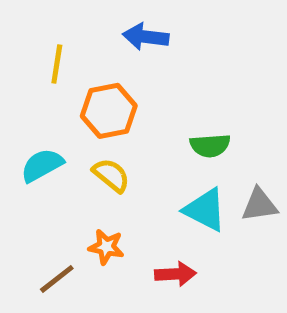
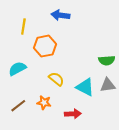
green semicircle: (210, 146) -> (107, 60), moved
yellow semicircle: (111, 175) -> (56, 79), moved
brown line: (57, 279) -> (18, 106), moved

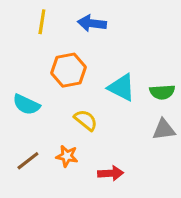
yellow line: (23, 27) -> (42, 22), moved
cyan semicircle: (17, 69) -> (26, 105), turned -126
cyan triangle: (85, 87) -> (122, 87), moved

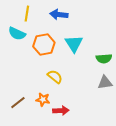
cyan triangle: (122, 87) -> (74, 44), moved, turned 30
cyan semicircle: (26, 105) -> (17, 34), moved
red arrow: (111, 173) -> (61, 111), moved

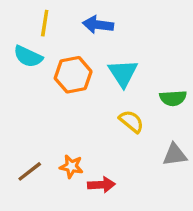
yellow semicircle: (55, 77) -> (131, 121), moved
gray triangle: (105, 83) -> (175, 155), moved

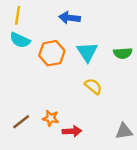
yellow line: (45, 23) -> (18, 15), moved
green semicircle: (173, 98) -> (123, 53), moved
gray triangle: (175, 155) -> (124, 131), moved

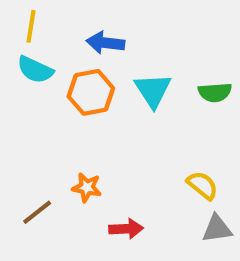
blue arrow: (70, 18) -> (105, 43), moved
yellow semicircle: (93, 86) -> (202, 185), moved
orange star: (51, 118) -> (87, 187), moved

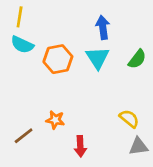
blue arrow: (105, 43) -> (103, 27), moved, turned 75
green semicircle: (215, 92) -> (137, 59), turned -48
red arrow: (126, 229) -> (80, 146), turned 90

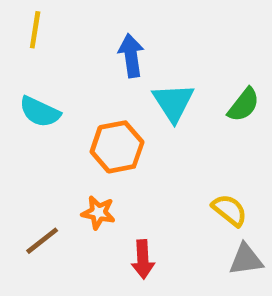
blue arrow: (103, 27) -> (131, 56), moved
cyan semicircle: (22, 45) -> (40, 112), moved
orange hexagon: (58, 59) -> (117, 147), moved

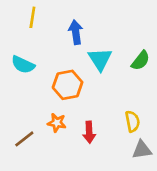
yellow line: (35, 30) -> (32, 17), moved
yellow semicircle: (230, 210) -> (132, 121), turned 40
red arrow: (143, 259) -> (89, 132), moved

